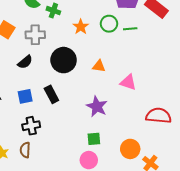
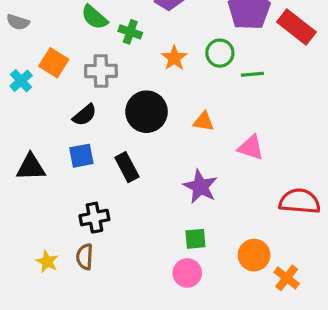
green line: (130, 29) -> (252, 74), moved
blue square: (25, 96) -> (81, 156), moved

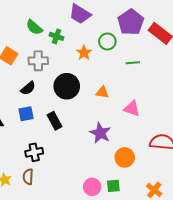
green circle: (220, 53) -> (107, 41), moved
green square: (195, 239) -> (113, 186), moved
orange circle: (254, 255) -> (125, 157), moved

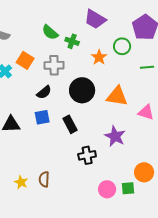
orange triangle: (102, 92) -> (117, 96), size x1.6
black cross: (34, 152) -> (87, 155), moved
orange circle: (125, 157) -> (144, 172), moved

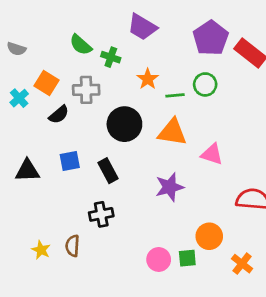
green circle: (122, 46) -> (205, 84), moved
green line: (147, 67) -> (175, 95), moved
black semicircle: (44, 92) -> (59, 115), moved
purple star: (115, 136) -> (170, 187), turned 30
black cross: (87, 155) -> (101, 214), moved

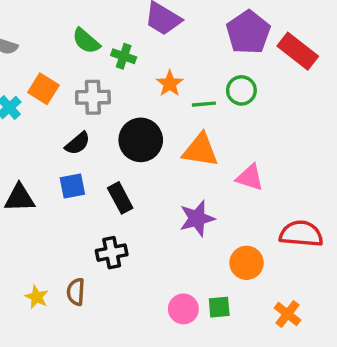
black semicircle: (59, 115) -> (78, 143), moved
orange circle: (209, 236) -> (247, 263), moved

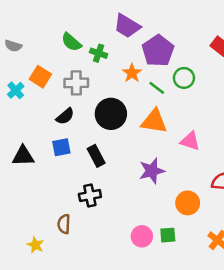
purple pentagon: (248, 32) -> (158, 51), moved
green line: (204, 104) -> (157, 88), turned 42
yellow star: (37, 297) -> (35, 245), moved

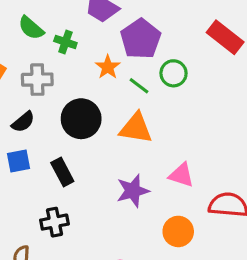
pink triangle: (190, 141) -> (181, 175), moved

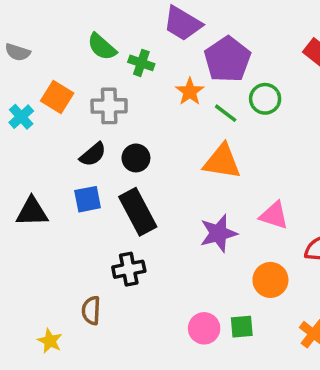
black circle: (81, 119) -> (136, 158), moved, size x0.6
black rectangle: (62, 172) -> (138, 212), size x1.4

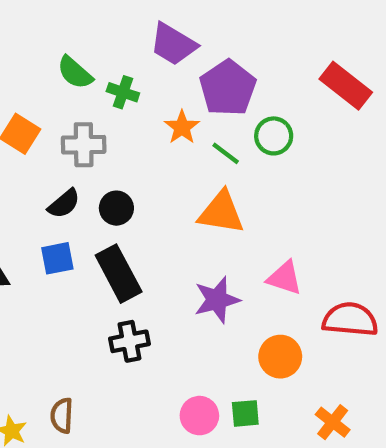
black cross: (129, 269) -> (129, 341), moved
brown semicircle: (91, 310) -> (62, 416), moved

